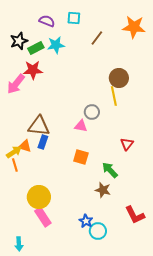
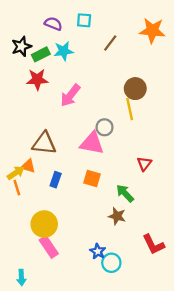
pink arrow: (16, 84) -> (70, 95), moved
pink triangle: (81, 126) -> (92, 143), size x1.6
blue rectangle: (43, 142) -> (56, 180), moved

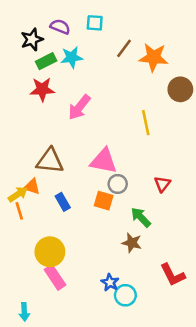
orange star: (152, 31) -> (153, 57), moved
black star: (21, 46) -> (32, 39), moved
brown circle: (135, 89) -> (180, 89), moved
gray circle: (105, 127) -> (118, 184), moved
blue rectangle: (56, 180) -> (63, 202), turned -49

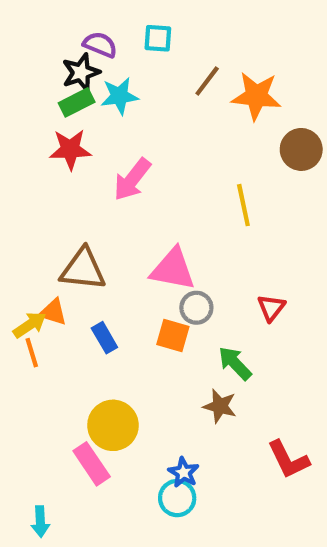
black star: (32, 39) -> (81, 72), moved
yellow circle: (50, 252) -> (113, 425), moved
cyan circle: (125, 295) -> (177, 498), moved

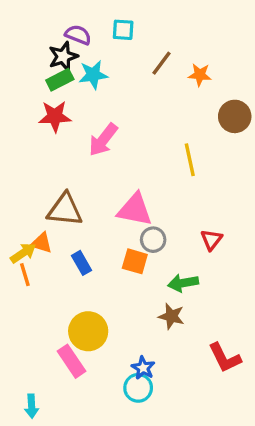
orange star: (256, 96) -> (200, 75), size x0.6
green arrow: (235, 363) -> (183, 283), turned -56

